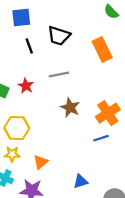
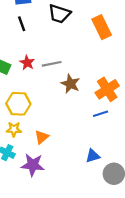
black line: (29, 46) -> (22, 24), moved
gray line: (59, 74) -> (52, 64), moved
blue triangle: (80, 181) -> (93, 156), moved

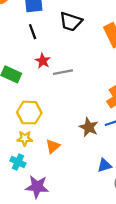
red star: (27, 63) -> (43, 61), moved
brown star: (71, 84) -> (89, 127), moved
purple star: (33, 165) -> (37, 187), moved

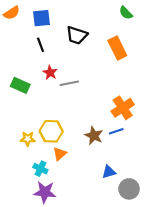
yellow hexagon: (29, 113) -> (51, 131), moved
yellow star: (25, 138) -> (28, 139), moved
cyan cross: (18, 162) -> (40, 169), moved

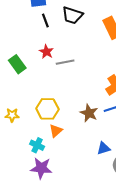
black line: (40, 45) -> (45, 21), moved
green rectangle: (20, 85) -> (17, 64), turned 30
yellow star: (28, 139) -> (12, 115), moved

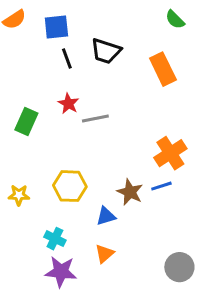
green rectangle: (17, 64) -> (26, 122), turned 60
orange triangle: (56, 131) -> (104, 254), moved
blue triangle: (104, 148) -> (106, 216), moved

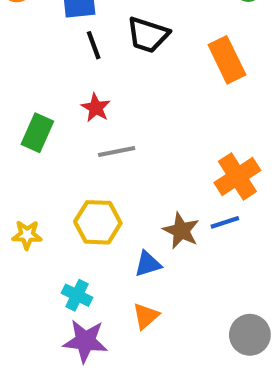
gray line: (95, 119) -> (117, 151), moved

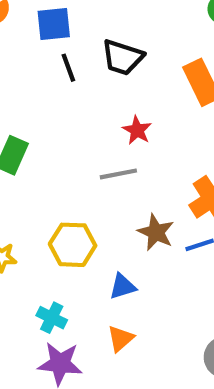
red star: (96, 108) -> (137, 130), moved
gray line: (117, 151) -> (118, 174), moved
brown star: (181, 231) -> (156, 232), moved

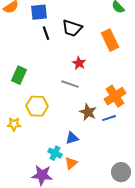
gray line: (118, 174) -> (70, 84), turned 30
yellow hexagon: (73, 245) -> (37, 106), moved
cyan cross: (52, 318) -> (55, 153), moved

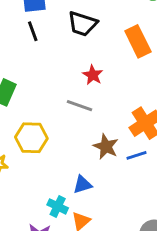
black line: (46, 33) -> (33, 31), moved

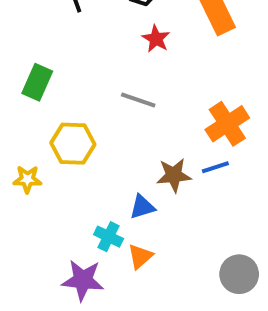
red star: (93, 75) -> (156, 39), moved
brown star: (106, 147) -> (174, 175), moved, turned -30

